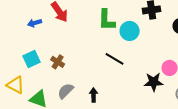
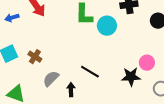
black line: (115, 59) -> (90, 72), moved
gray semicircle: (66, 91) -> (51, 79), moved

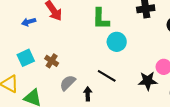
cyan circle: (107, 26) -> (117, 42), moved

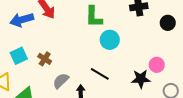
blue arrow: (29, 22) -> (22, 20), size x1.6

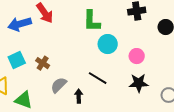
pink circle: (157, 65) -> (137, 56), moved

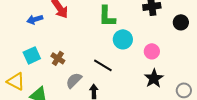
blue arrow: (20, 24) -> (35, 19), size x0.7
black line: (98, 78) -> (103, 65), moved
black star: (139, 83) -> (154, 78), turned -30

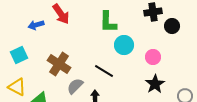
black circle: (181, 22) -> (172, 26), moved
cyan square: (32, 55) -> (19, 55), moved
brown cross: (58, 58) -> (59, 64), size x1.6

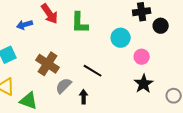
green L-shape: (108, 22) -> (80, 23), moved
cyan circle: (124, 45) -> (121, 38), moved

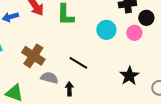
pink circle: (142, 57) -> (134, 33), moved
gray semicircle: (64, 86) -> (49, 78), turned 60

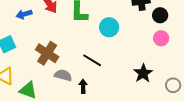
cyan circle: (106, 30) -> (109, 27), moved
pink circle: (134, 33) -> (161, 38), moved

